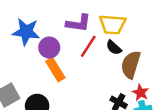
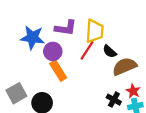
purple L-shape: (78, 23) -> (66, 28), moved
yellow trapezoid: (113, 24) -> (95, 31), moved, turned -90
brown semicircle: (131, 65) -> (125, 66), turned 50

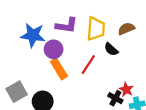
red line: (87, 50) -> (88, 65), moved
brown semicircle: (125, 66) -> (126, 29), moved, size x0.7
red star: (133, 91) -> (126, 90), moved

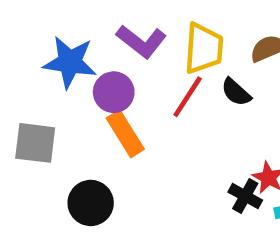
purple L-shape: (67, 25) -> (141, 41), turned 30
red line: (88, 65) -> (188, 97), moved
gray square: (17, 92) -> (35, 143), moved, turned 36

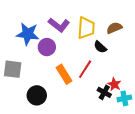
red line: (188, 97) -> (85, 69), moved
orange rectangle: (125, 134) -> (64, 74), moved

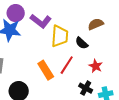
yellow trapezoid: (86, 28) -> (60, 36), moved
purple circle: (47, 47) -> (16, 13), moved
red star: (114, 84) -> (96, 66), moved

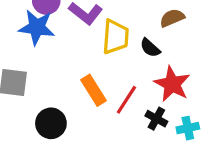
red line: (67, 65) -> (126, 100), moved
red star: (96, 66) -> (172, 84), size x1.6

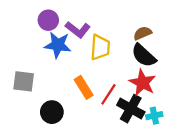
blue star: (37, 27) -> (58, 45), moved
black semicircle: (150, 48) -> (144, 56), moved, size x1.6
black cross: (156, 119) -> (131, 109), size x1.6

